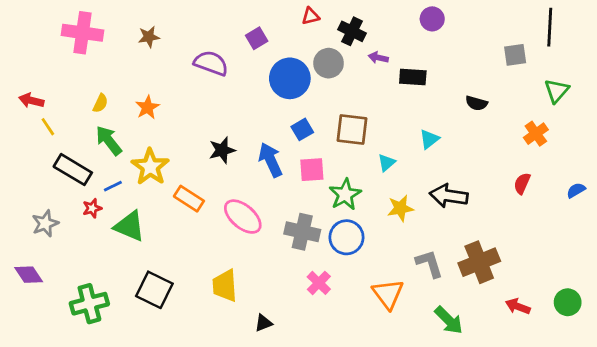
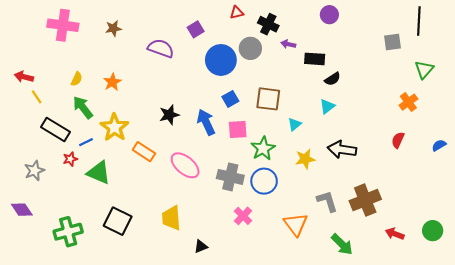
black semicircle: (476, 103) -> (333, 79), moved, turned -49

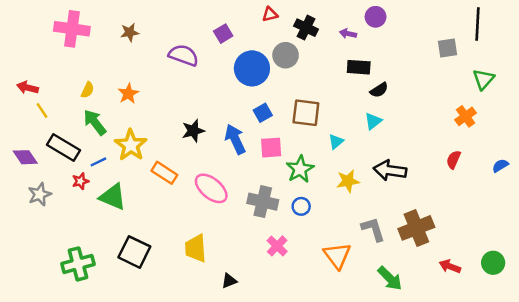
purple arrow: (288, 44) -> (348, 34), moved
blue circle: (264, 181) -> (301, 206), size x0.6
purple diamond: (22, 210) -> (25, 157), moved

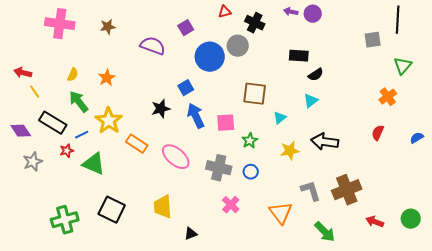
purple arrow: (348, 34) -> (291, 12), moved
blue square: (263, 113) -> (186, 88), moved
green star: (300, 169) -> (250, 141), size x0.7

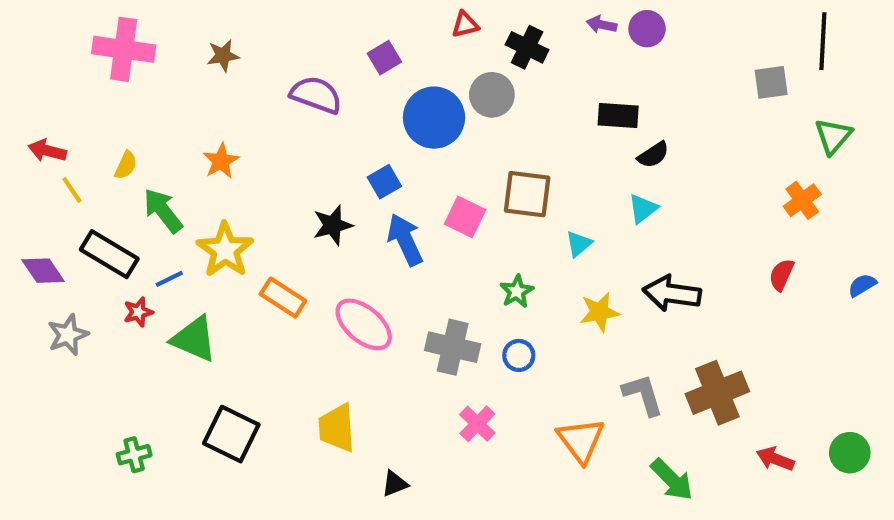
yellow semicircle: (73, 75) -> (126, 165), moved
pink square: (226, 123) -> (465, 217), moved, turned 30
green cross: (65, 220) -> (134, 455), size x0.6

